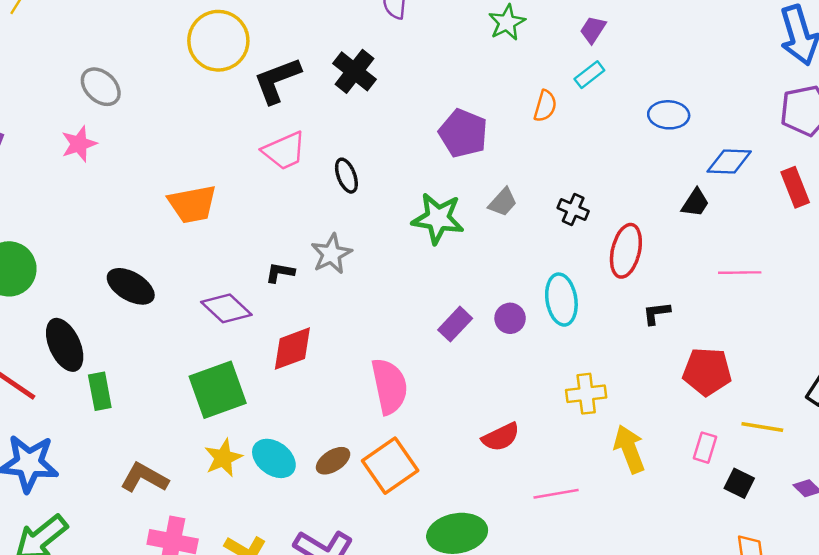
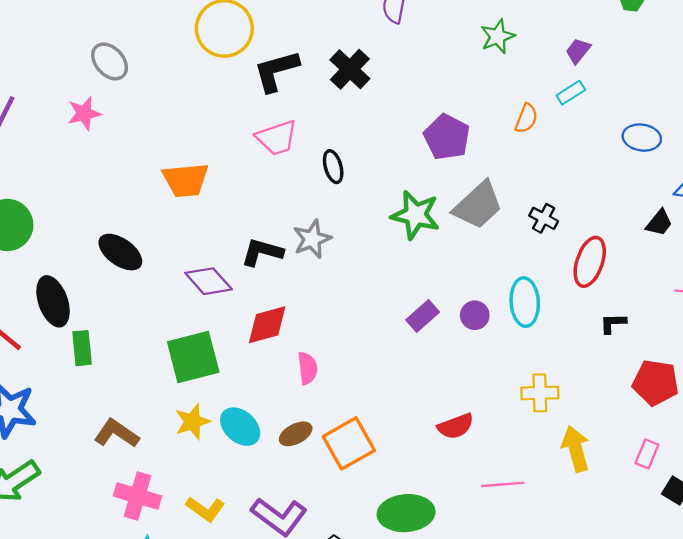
gray trapezoid: (503, 202) -> (478, 205), size x1.8
black L-shape: (280, 273) -> (262, 252), size x1.5
pink semicircle: (389, 386) -> (308, 368), moved, size x0.6

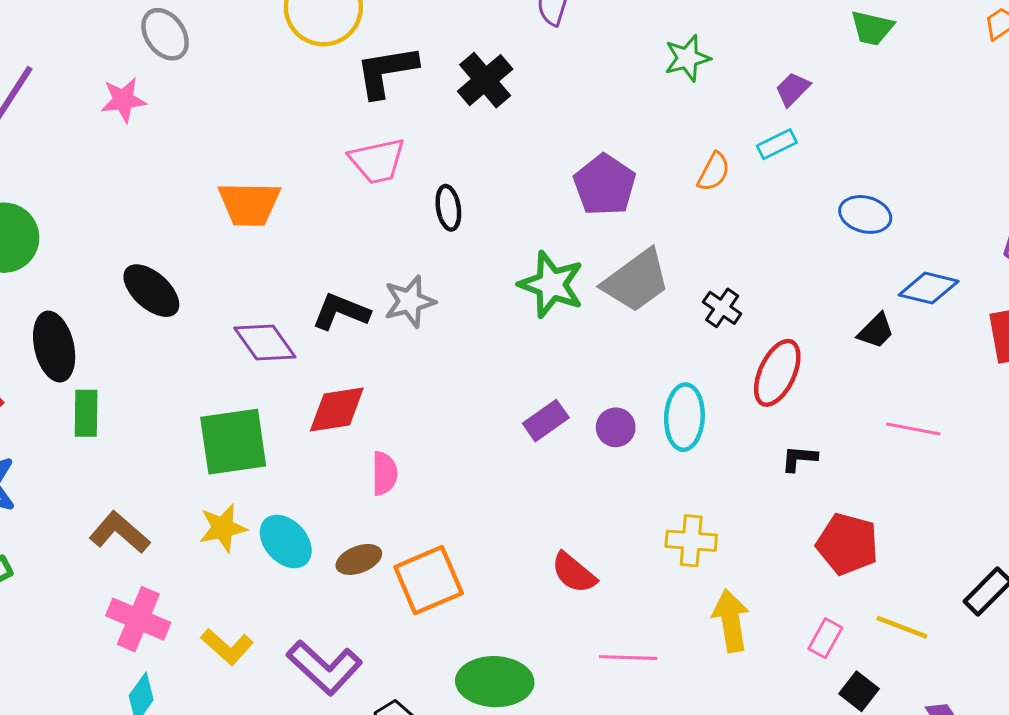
red semicircle: (456, 426) -> (574, 573), turned 54

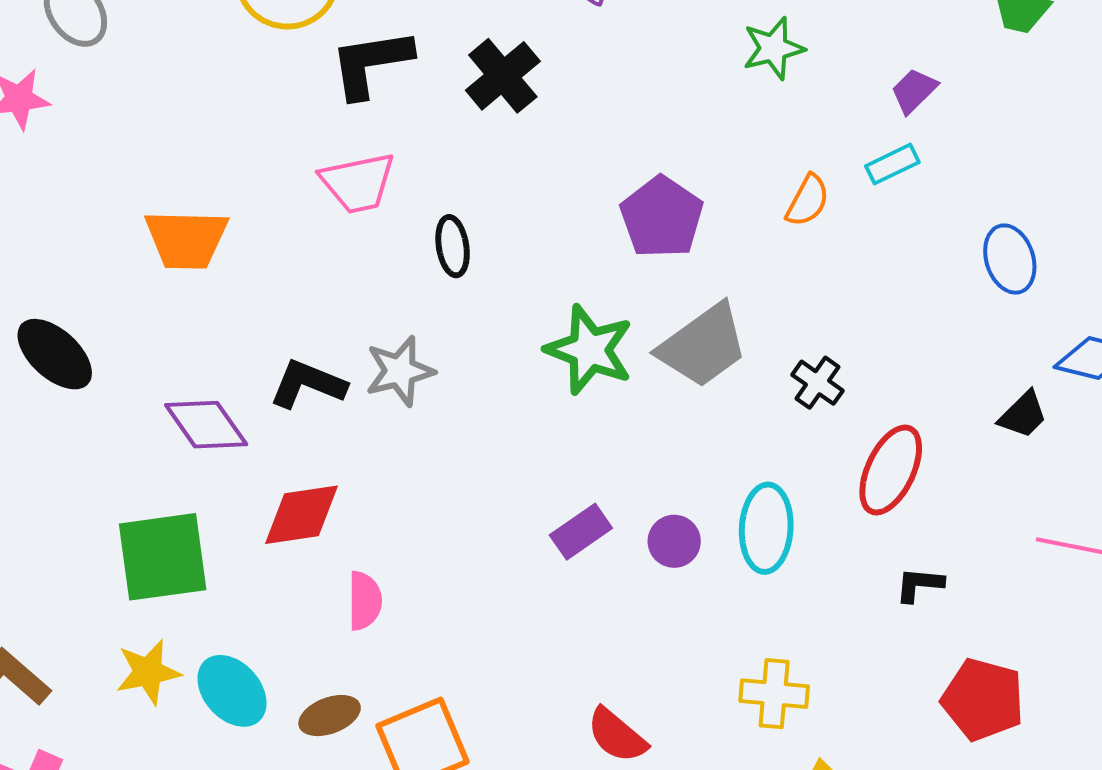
blue ellipse: (865, 214) -> (1010, 259), turned 57

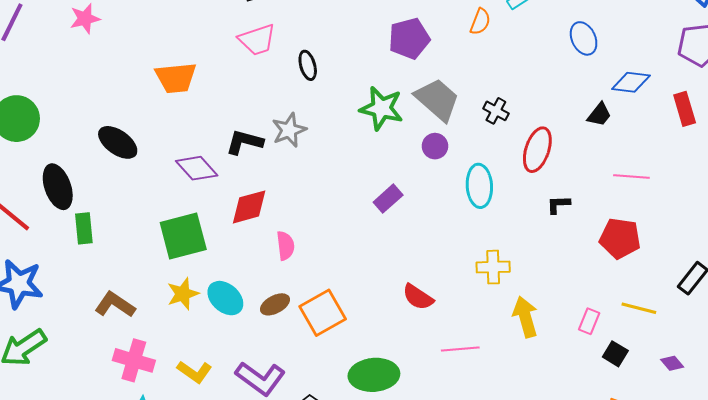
purple pentagon: (662, 217) -> (409, 39), turned 30
gray trapezoid: (703, 346) -> (437, 99), turned -96
purple circle: (674, 541) -> (435, 146), moved
red pentagon: (983, 699) -> (620, 238), moved

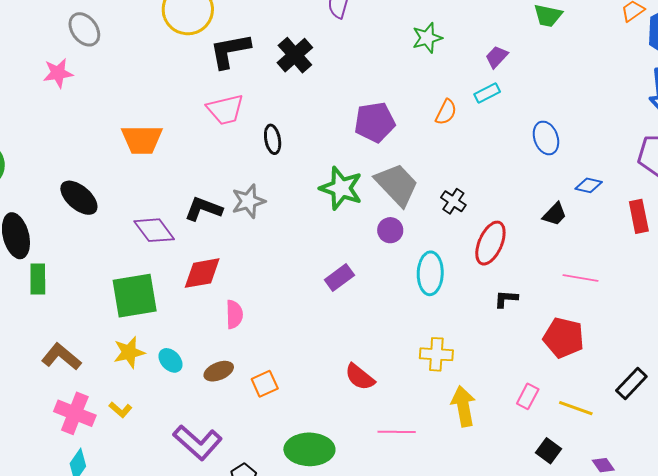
blue diamond: (631, 82) -> (589, 185), size x0.7
cyan ellipse: (225, 298) -> (170, 360), size x0.7
orange square: (323, 313) -> (265, 384), size x0.6
pink rectangle: (589, 321) -> (528, 396), moved
yellow L-shape: (195, 372) -> (120, 410), moved, size x0.7

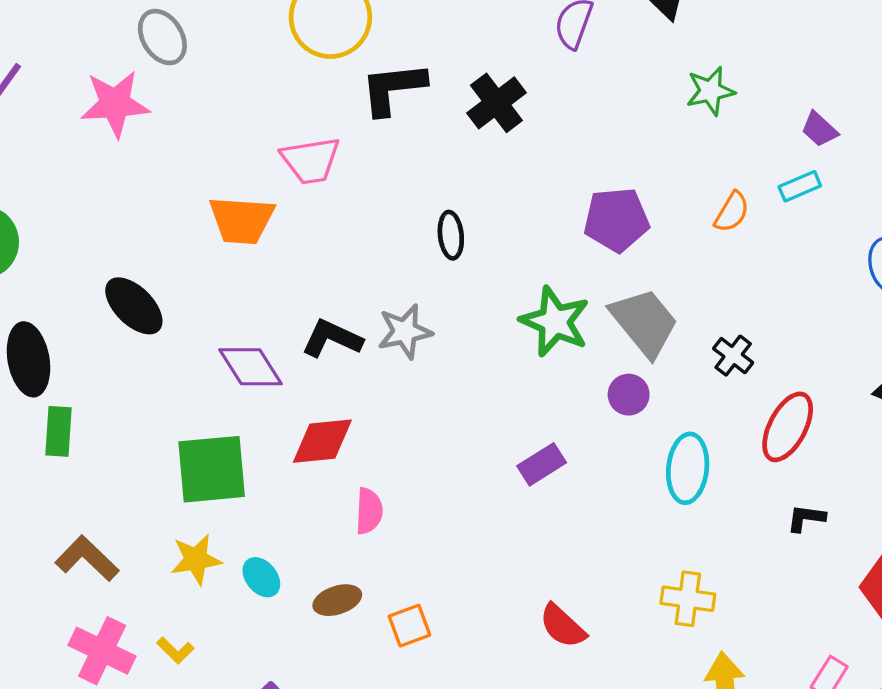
purple trapezoid: (497, 57) -> (819, 129), turned -95
pink star: (58, 73) -> (115, 104), size x1.4
pink trapezoid: (225, 110) -> (311, 160), moved

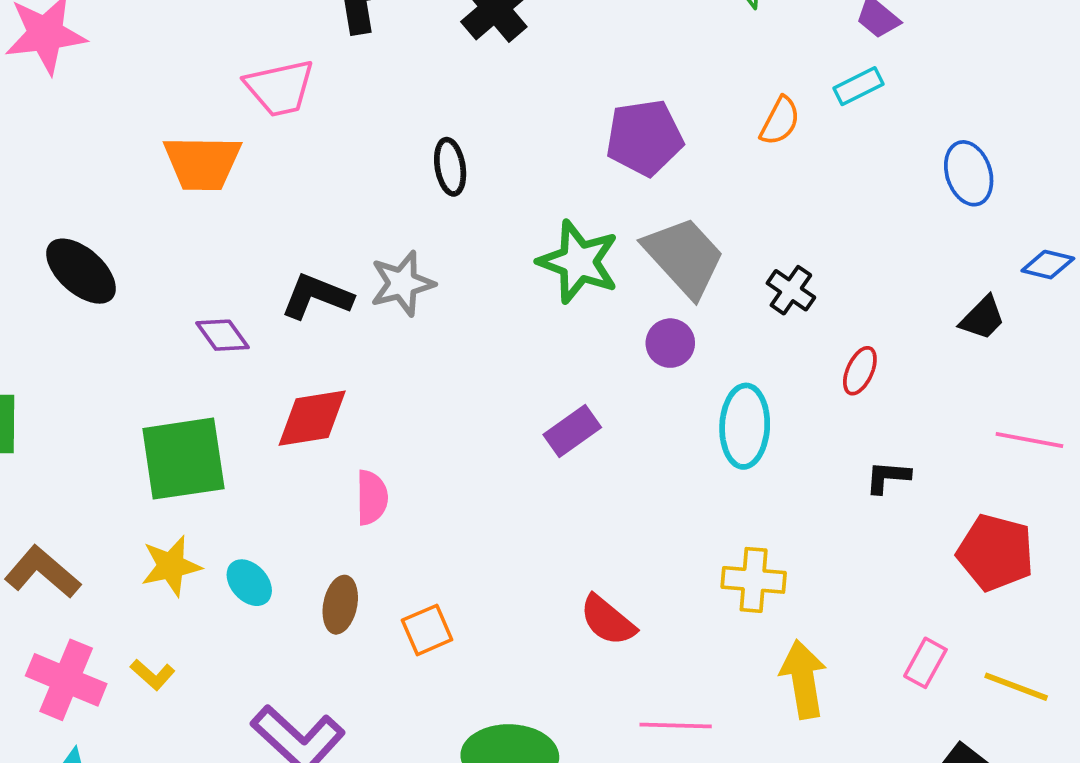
purple diamond: (250, 367) -> (223, 335), size x0.7
red ellipse: (788, 427) -> (860, 371), size x0.6
brown ellipse: (337, 600) -> (340, 605), turned -57

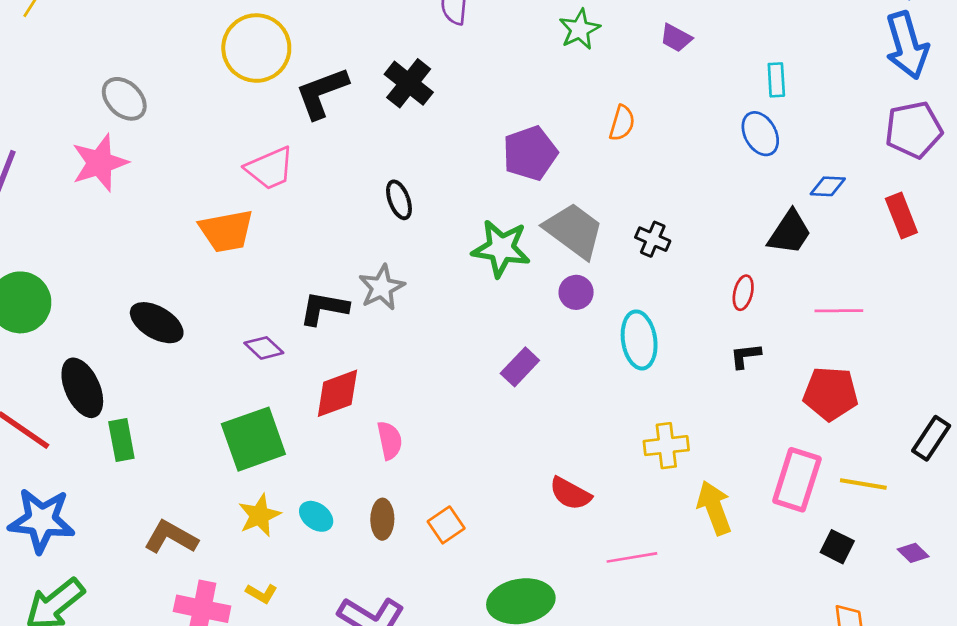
cyan rectangle: (858, 86) -> (776, 80), moved, turned -56
black trapezoid: (982, 318) -> (790, 232), size x1.4
red ellipse: (860, 371) -> (743, 293), moved
pink rectangle: (925, 663) -> (797, 480), size x1.8

